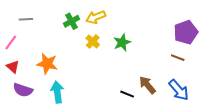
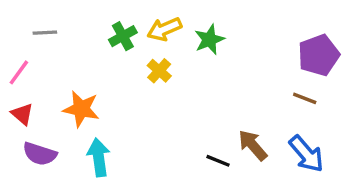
green star: (122, 42) -> (209, 40), moved

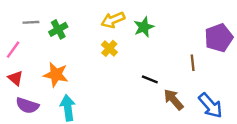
green cross: (123, 36) -> (58, 29), moved
brown line: (305, 98) -> (193, 63), moved, turned 63
black line: (218, 161) -> (150, 79), moved

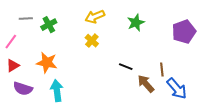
green star: (144, 27) -> (136, 23), moved
brown line: (193, 63) -> (162, 70), moved
red triangle: (15, 78) -> (13, 66), turned 48

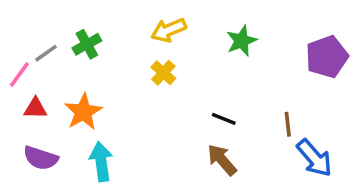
gray line: (26, 19) -> (46, 53), moved, turned -32
orange star: (47, 63) -> (83, 112), turned 30
red triangle: (13, 66) -> (35, 108), moved, turned 32
brown arrow: (146, 84) -> (222, 160), moved

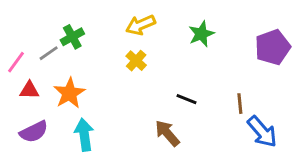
gray line: (46, 53) -> (49, 53), moved
purple semicircle: (41, 158) -> (34, 132), turned -44
brown arrow: (222, 160) -> (167, 133), moved

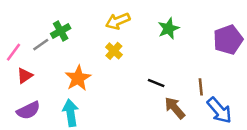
red triangle: (29, 90) -> (25, 76), turned -35
orange star: (69, 93) -> (78, 78), moved
brown arrow: (167, 133) -> (175, 108), moved

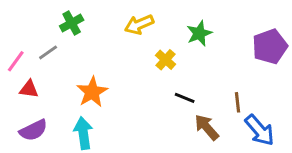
green cross: (61, 31) -> (72, 23), moved
yellow cross: (114, 51) -> (166, 60), moved
red triangle: (25, 76) -> (29, 89), turned 42

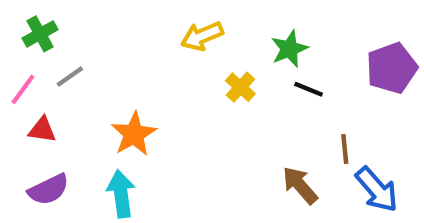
green cross: (72, 23) -> (40, 34), moved
black line: (185, 98) -> (309, 89), moved

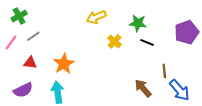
green star: (289, 49) -> (138, 23), turned 30
red triangle: (42, 130) -> (30, 63), moved

